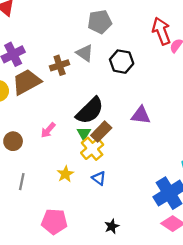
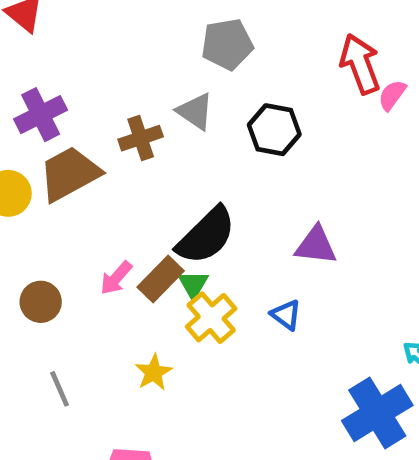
brown rectangle: (101, 132) -> (161, 279), moved
blue triangle: (99, 178) -> (286, 315), moved
gray line: (22, 182) -> (60, 389), turned -35

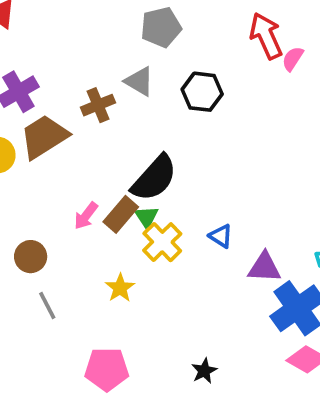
purple triangle: (316, 245) -> (264, 267), moved
brown circle: (41, 302) -> (31, 257), moved

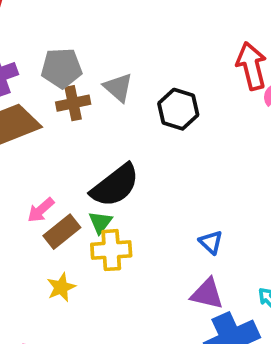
gray pentagon: (161, 27) -> (62, 68), moved
brown rectangle: (121, 214) -> (62, 232), moved
blue triangle: (221, 236) -> (211, 242), moved
yellow cross: (162, 242) -> (111, 250), turned 30

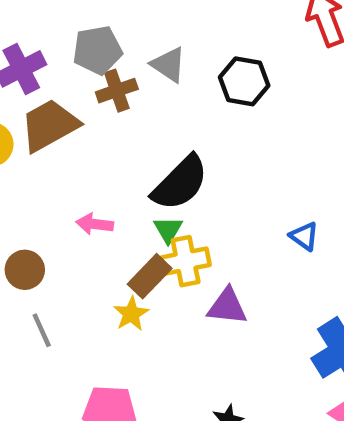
pink arrow: (41, 210) -> (95, 224), turned 56
brown rectangle: (62, 232) -> (150, 276), moved
purple triangle: (207, 294) -> (227, 306), moved

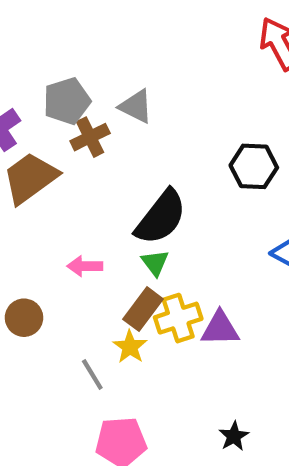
black hexagon: (244, 81) -> (254, 166), moved
yellow cross: (186, 261) -> (178, 318), moved
gray line: (42, 330) -> (92, 375), moved

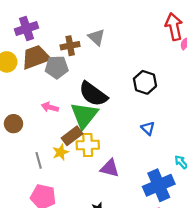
gray pentagon: (67, 101) -> (57, 67), moved
black semicircle: (161, 217) -> (93, 94), turned 72
green triangle: (155, 263) -> (84, 115), size x2.0
purple triangle: (220, 329) -> (110, 168), moved

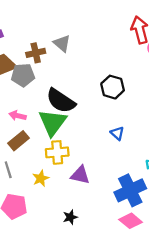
brown rectangle: (72, 136) -> (19, 141), moved
yellow star: (61, 152) -> (41, 178), moved

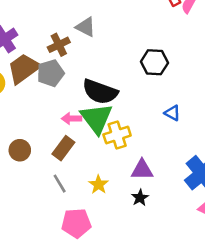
pink arrow: (18, 116) -> (72, 119), moved
yellow cross: (57, 152) -> (117, 135), moved
black star: (70, 217) -> (140, 198), moved

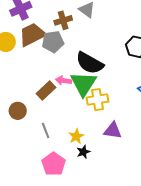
brown rectangle: (63, 148) -> (46, 90), moved
brown circle: (20, 150) -> (18, 111), moved
black star: (140, 198) -> (83, 152), moved
pink pentagon: (76, 223) -> (54, 164), turned 30

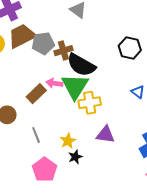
brown cross: (63, 20) -> (63, 51), moved

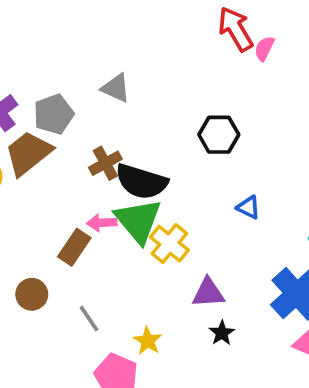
gray pentagon: (43, 43) -> (54, 114), moved
yellow cross: (90, 103) -> (169, 244), turned -30
yellow star: (68, 141) -> (148, 341), moved
black star: (75, 157) -> (222, 333), moved

